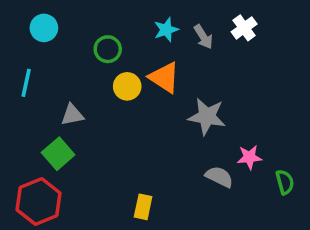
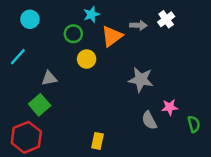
cyan star: (166, 30) -> (91, 14), moved
gray arrow: (203, 37) -> (138, 25), turned -56
orange triangle: (164, 78) -> (112, 36), moved, turned 50
cyan line: (26, 83) -> (18, 57), turned 30
gray semicircle: (219, 177) -> (149, 120), turned -144

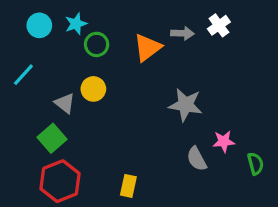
cyan star: (91, 14) -> (76, 24), moved
yellow circle: (87, 59) -> (93, 89), moved
gray triangle: (49, 78) -> (65, 103), turned 49
red hexagon: (26, 137) -> (60, 181), moved

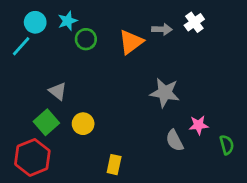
cyan line: (23, 75) -> (21, 46), moved
yellow circle: (93, 89) -> (83, 124), moved
red hexagon: (60, 181) -> (32, 157), moved

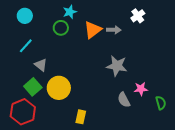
cyan star: (68, 21) -> (70, 12), moved
gray arrow: (162, 29) -> (114, 30), moved
cyan line: (21, 46) -> (26, 46), moved
yellow circle: (83, 124) -> (59, 88), size x1.5

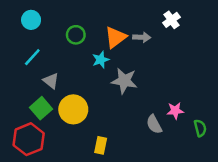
cyan star: (70, 12) -> (101, 60), moved
gray star: (117, 66) -> (124, 81), moved

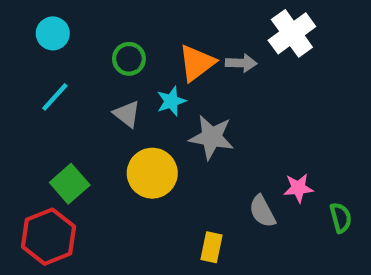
white cross: (172, 20) -> (292, 33), size x1.5
gray triangle: (51, 81) -> (127, 114), moved
yellow circle: (73, 109) -> (152, 173), moved
yellow rectangle: (101, 145) -> (212, 247), moved

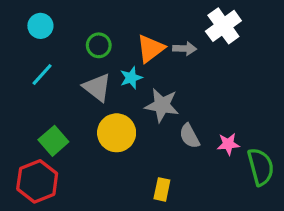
gray triangle: (127, 114) -> (97, 87), size x1.4
gray semicircle: (262, 211) -> (189, 136), moved
green semicircle: (341, 218) -> (261, 167), size x1.6

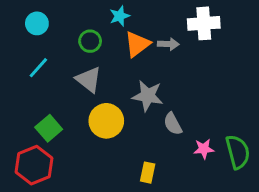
white cross: (223, 26) -> (204, 23), turned 32
cyan star: (131, 78) -> (120, 16), moved
pink star: (228, 144) -> (204, 149), moved

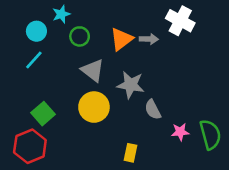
cyan star: (120, 16) -> (61, 14), moved
cyan circle: (37, 23) -> (36, 31), moved
white cross: (204, 23) -> (180, 21), turned 32
gray triangle: (89, 80) -> (93, 70), moved

